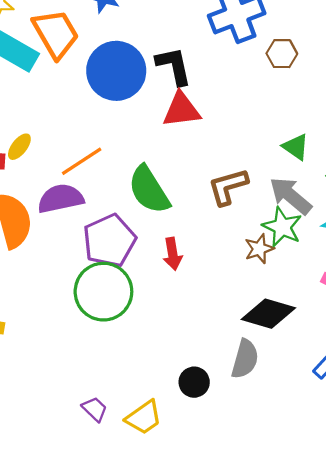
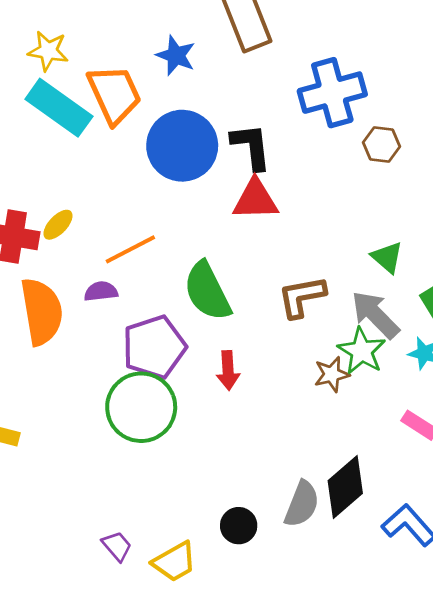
purple semicircle: (61, 199) -> (101, 291), size x0.6
black diamond: (268, 314) -> (345, 487), moved, turned -63

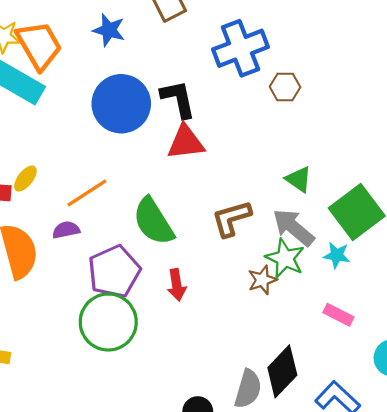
orange trapezoid: (114, 94) -> (39, 45), moved

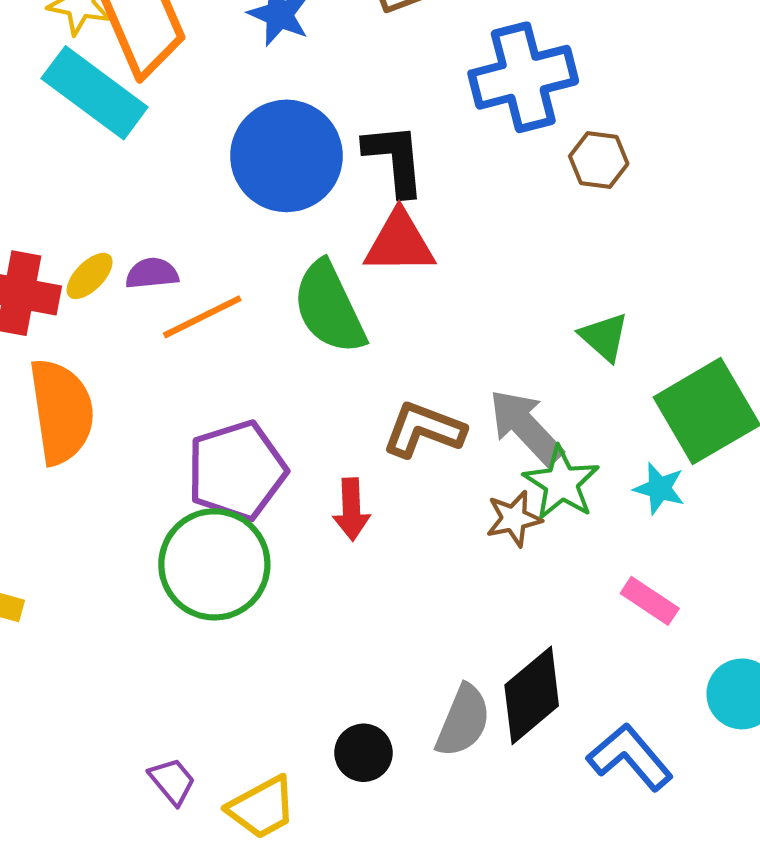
brown L-shape: (232, 218) -> (424, 430), moved, turned 30
green semicircle: (153, 221) -> (329, 308), moved
gray arrow: (293, 227) -> (526, 427), moved
purple semicircle: (66, 230) -> (152, 273), moved

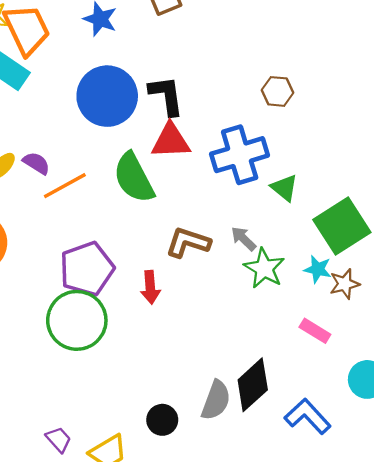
blue cross: (523, 77) -> (240, 155), moved
purple semicircle: (152, 273) -> (36, 163), turned 40
gray arrow: (526, 427) -> (244, 239), size x0.6
brown star: (514, 519) -> (345, 284), moved

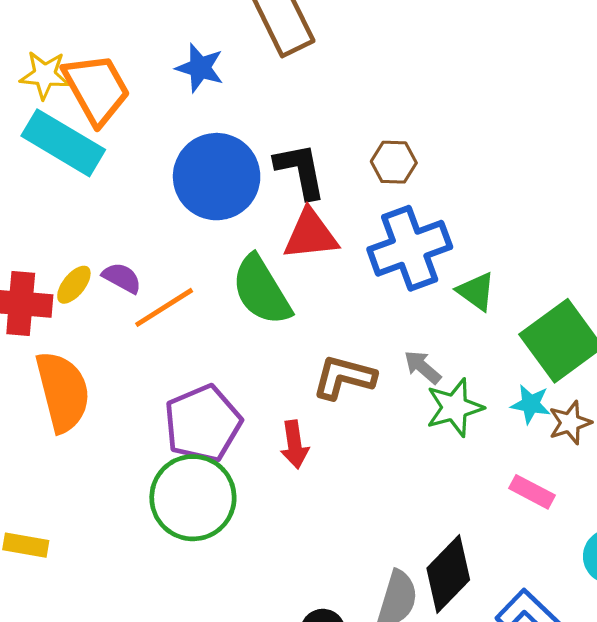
brown hexagon: (278, 91) -> (394, 162), moved
green star: (264, 268) -> (455, 408), turned 30

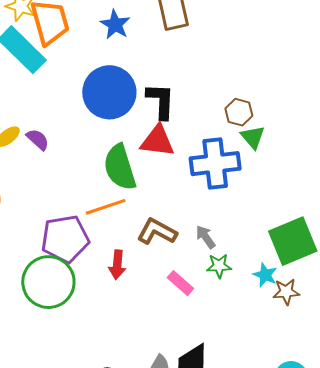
brown hexagon: (394, 162) -> (239, 112), moved
green triangle: (476, 291) -> (253, 137), moved
orange line: (164, 307) -> (106, 207), moved
green star: (455, 408) -> (219, 266), size x0.7
pink rectangle: (532, 492) -> (180, 283), moved

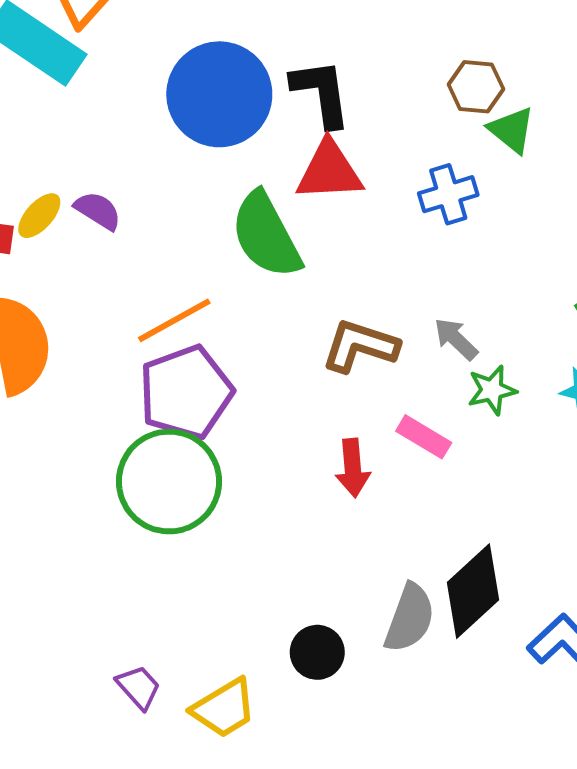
blue cross: (215, 164) -> (448, 194), size x0.6
orange line: (106, 207) -> (174, 320), moved
red arrow: (117, 265) -> (353, 468), moved

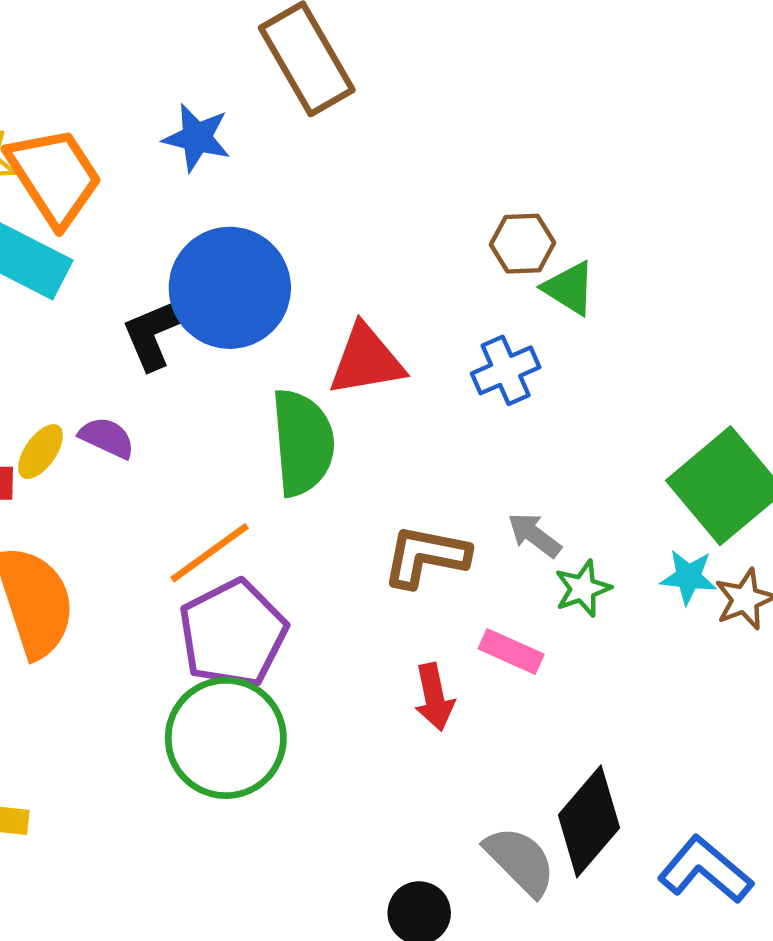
black L-shape: (321, 93) -> (159, 330), moved, turned -98
green semicircle: (266, 235) -> (303, 443), turned -150
gray semicircle: (410, 618) -> (520, 861), turned -58

